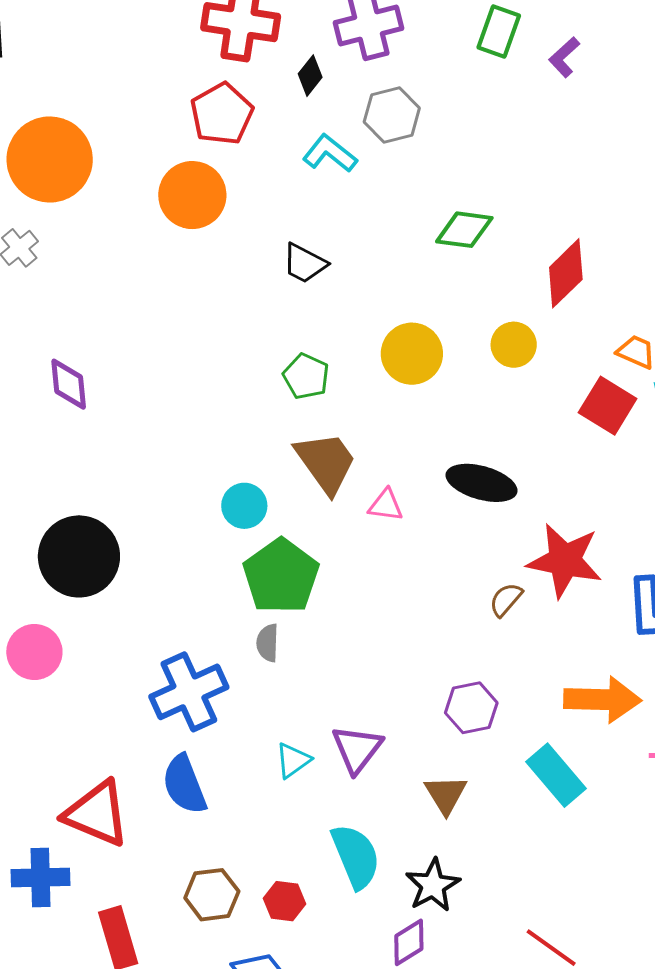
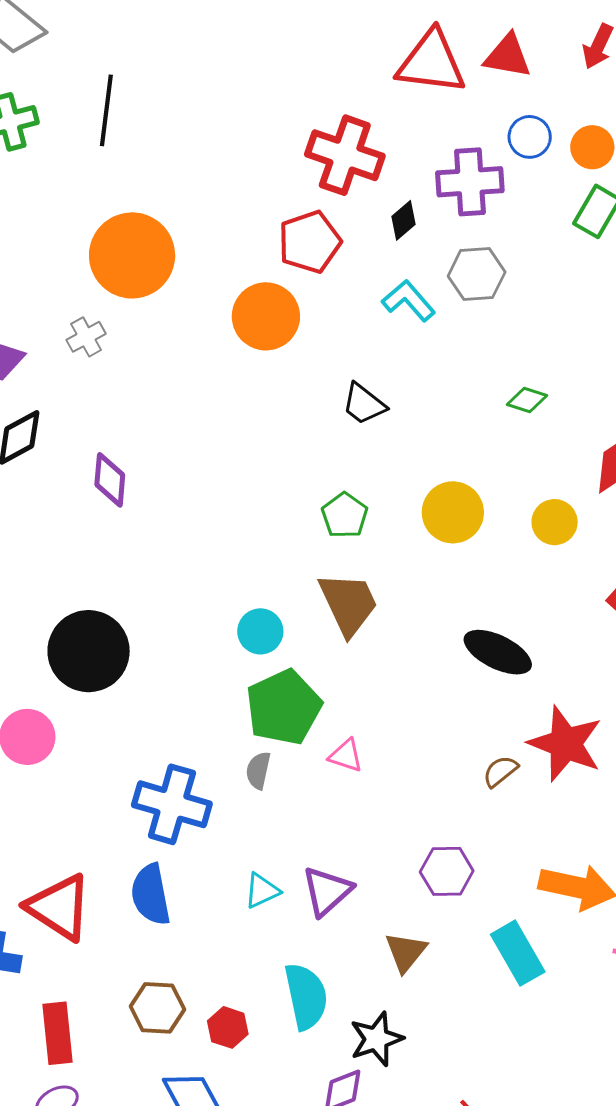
green diamond: (464, 230) -> (527, 400), size x0.7
pink triangle: (386, 505) -> (346, 756), moved
blue cross: (189, 692) -> (172, 804), turned 30

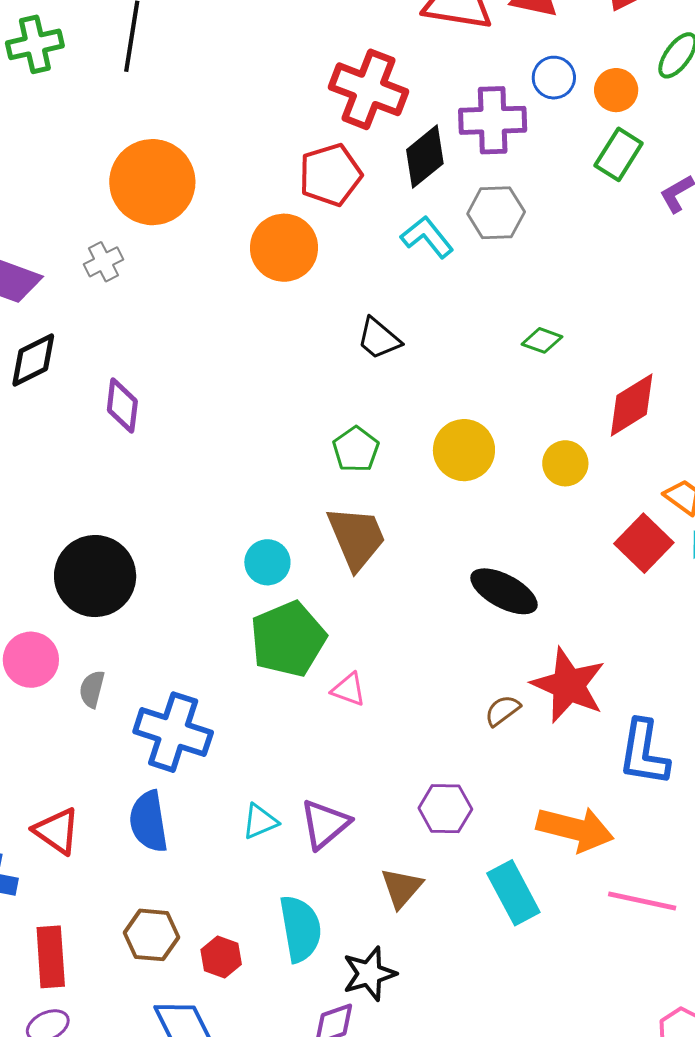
black diamond: (404, 220) -> (425, 157), size x1.6
gray semicircle: (258, 770) -> (92, 689), moved
red triangle: (59, 907) -> (57, 831), size x0.7

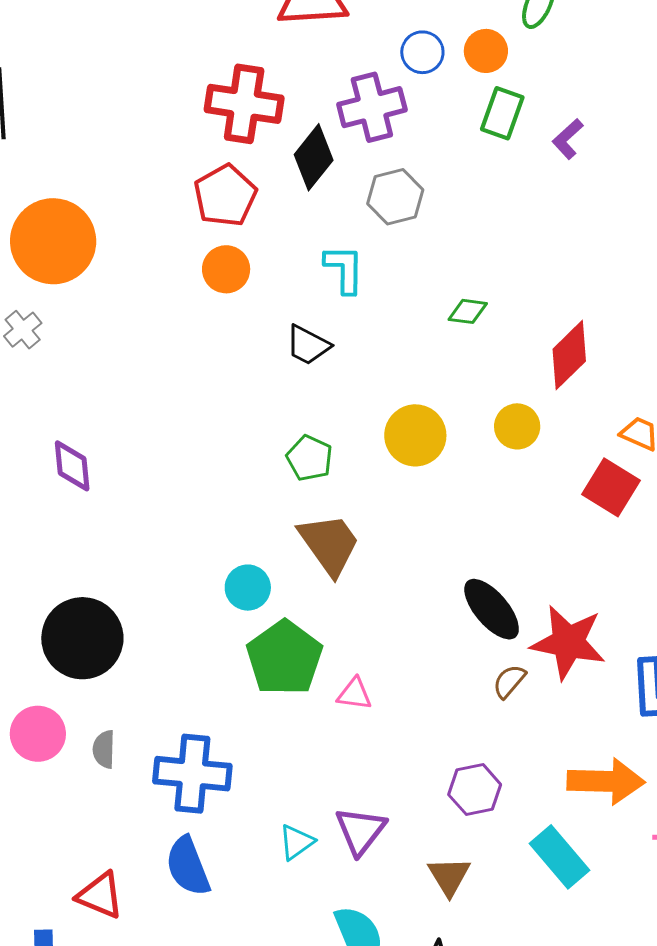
cyan L-shape: (427, 237) -> (344, 269), moved, turned 52
orange circle: (284, 248) -> (226, 269), moved, size x0.7
black ellipse: (504, 591) -> (492, 609), moved, turned 34

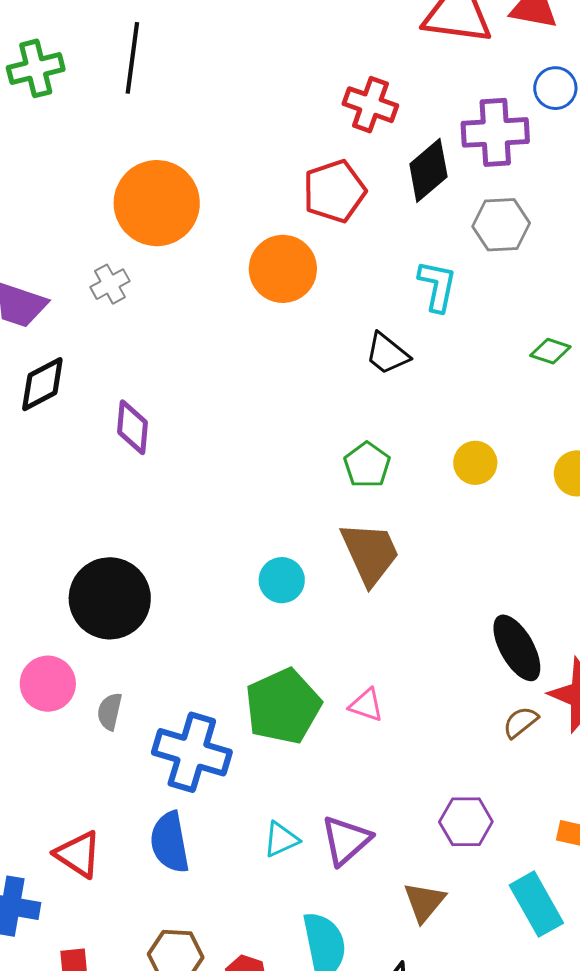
red cross: (244, 104) -> (370, 105), size x0.7
orange circle: (226, 269) -> (283, 269), moved, size x1.4
yellow circle: (415, 435) -> (475, 463), size x0.7
green pentagon: (284, 658) -> (283, 706), moved

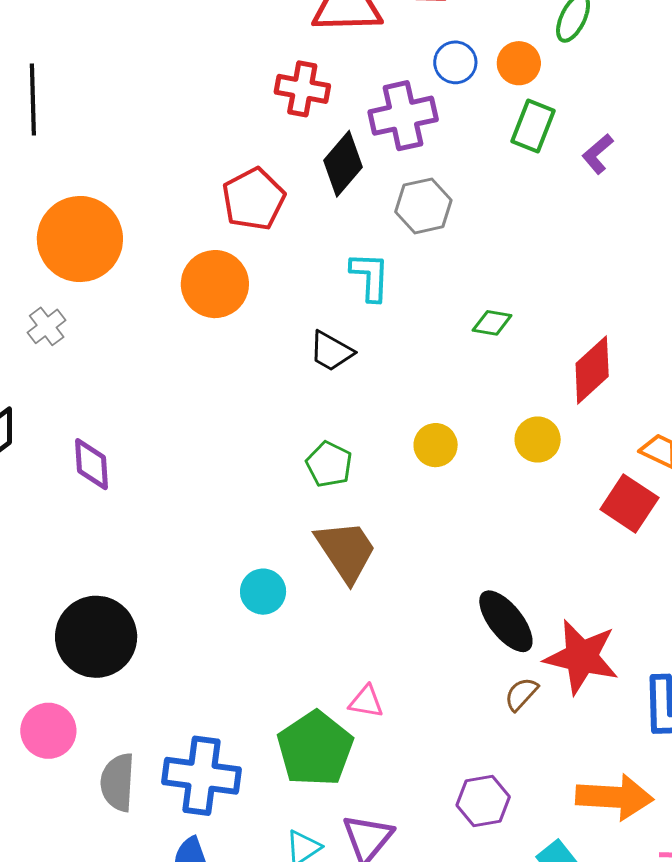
red cross: (370, 105) -> (302, 89), moved
green pentagon: (283, 706) -> (315, 749), moved
gray semicircle: (110, 711) -> (118, 782), moved, size x1.5

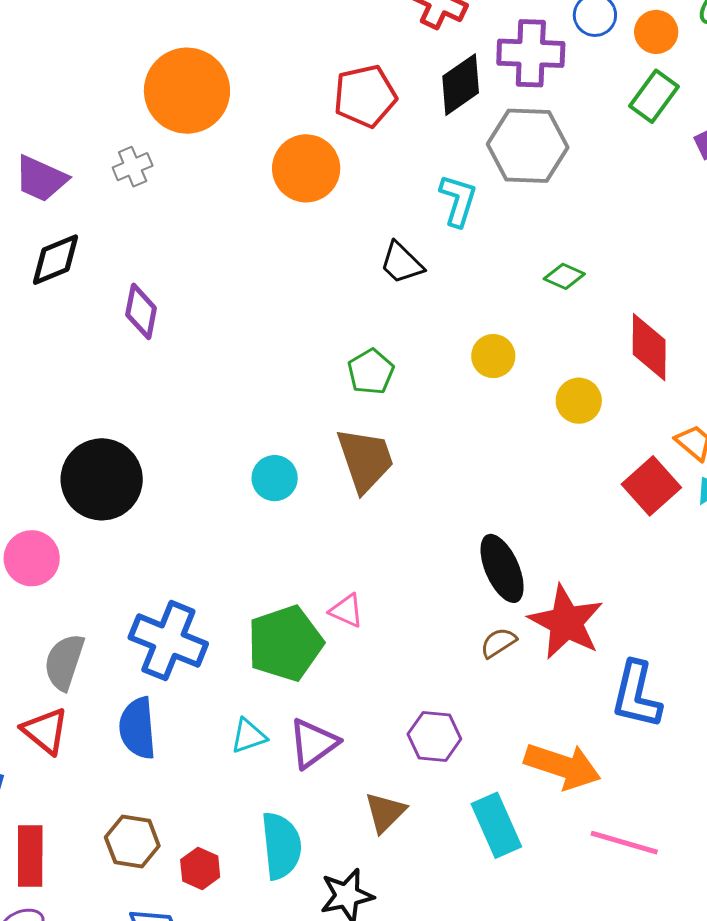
gray hexagon: (423, 206) -> (528, 146), size x1.4
red diamond: (592, 370) -> (649, 347), turned -62
yellow circle: (436, 445) -> (493, 356), moved
gray semicircle: (118, 782) -> (64, 662), moved

